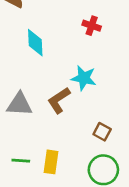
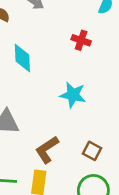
brown L-shape: (59, 100) -> (47, 150), moved

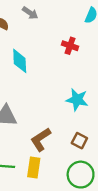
cyan star: (73, 95) -> (77, 100), moved

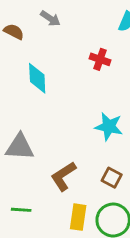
yellow rectangle: (34, 168) -> (78, 217), moved

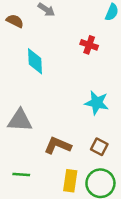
brown L-shape: (63, 176) -> (58, 146), turned 56

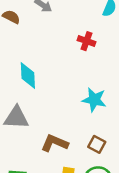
cyan diamond: (35, 61) -> (28, 75), moved

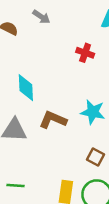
brown L-shape: (55, 143) -> (53, 120), moved

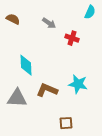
gray arrow: (41, 17) -> (49, 23), moved
brown square: (95, 157) -> (66, 123), moved, turned -32

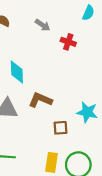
cyan star: (78, 84) -> (87, 112), moved
brown square: (66, 123) -> (60, 128), moved

